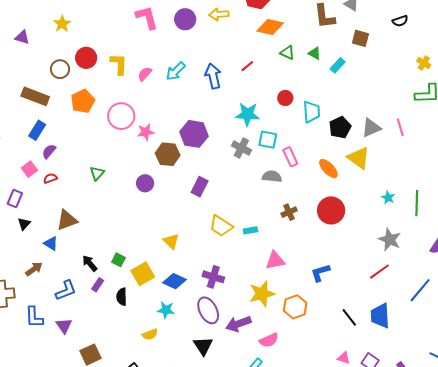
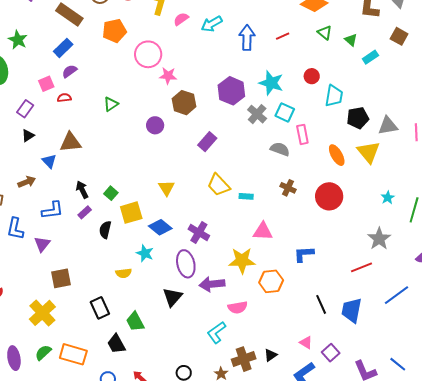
purple hexagon: (194, 134) -> (231, 91), moved
brown cross: (289, 212) -> (288, 188), turned 35

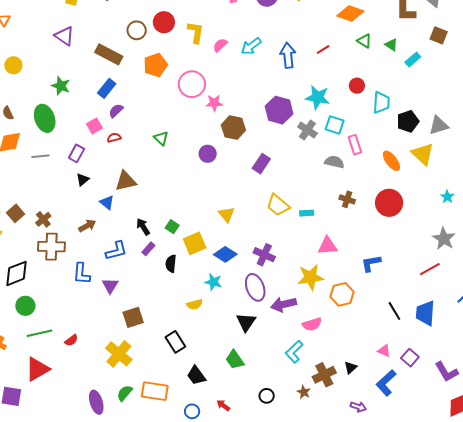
green triangle: (111, 104) -> (161, 138), turned -35
green trapezoid: (135, 322) -> (235, 360), moved

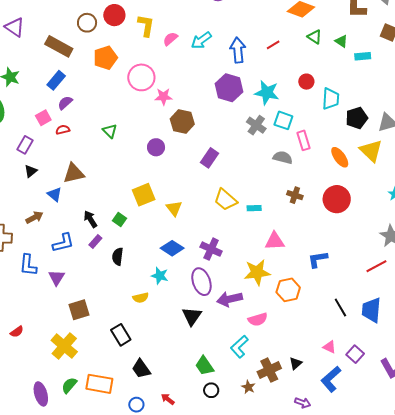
cyan rectangle: (413, 59) -> (363, 56), turned 35
purple hexagon: (279, 110) -> (229, 88), moved
yellow square: (195, 243) -> (144, 195), moved
green trapezoid: (235, 360) -> (204, 366), moved

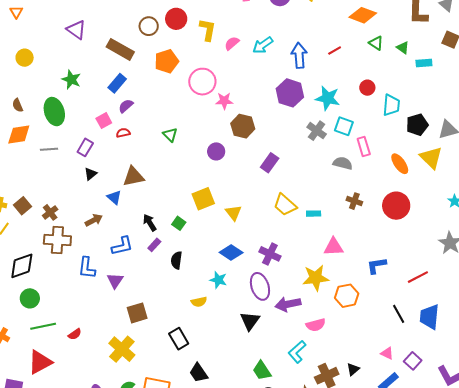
red line: (376, 266) -> (418, 277), moved

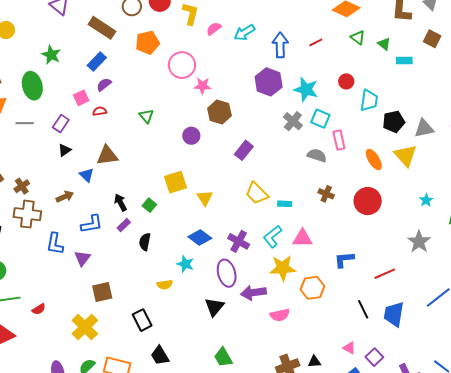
cyan L-shape: (297, 352) -> (272, 237), moved
black triangle: (353, 369) -> (314, 362), turned 32

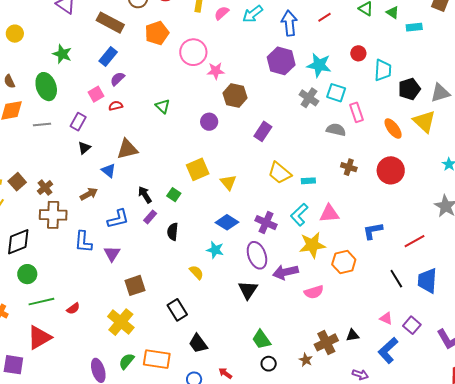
yellow semicircle: (165, 285) -> (196, 272), turned -119

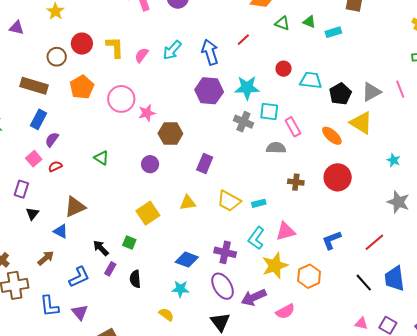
cyan trapezoid: (383, 70) -> (311, 80), turned -75
yellow triangle: (228, 182) -> (188, 203), moved, turned -48

